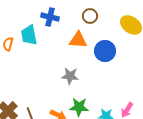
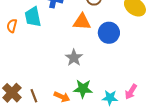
gray star: (70, 76) -> (74, 58), turned 30

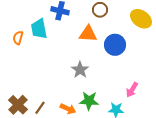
pink arrow: (131, 92) -> (132, 90), moved
brown line: (34, 96) -> (40, 108), turned 56

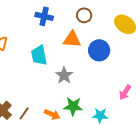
cyan trapezoid: (39, 29) -> (39, 55), moved
pink arrow: (132, 90) -> (125, 92), moved

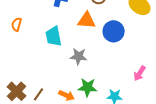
gray star: (64, 75) -> (79, 56), turned -30

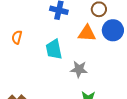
blue circle: (114, 31) -> (113, 30), moved

